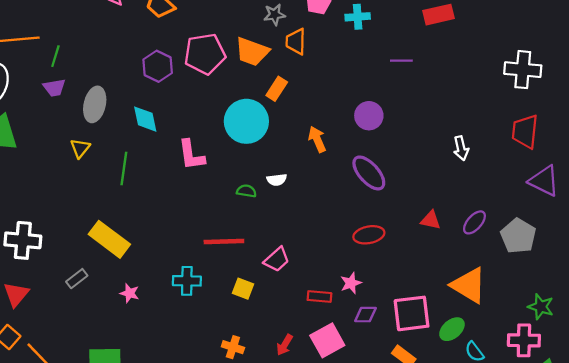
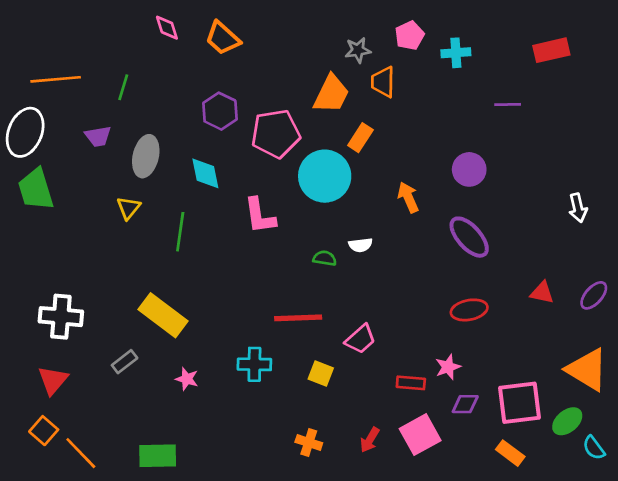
orange trapezoid: (252, 52) -> (331, 94), turned -84
pink pentagon: (205, 54) -> (276, 134), moved
green line: (55, 56) -> (123, 87), moved

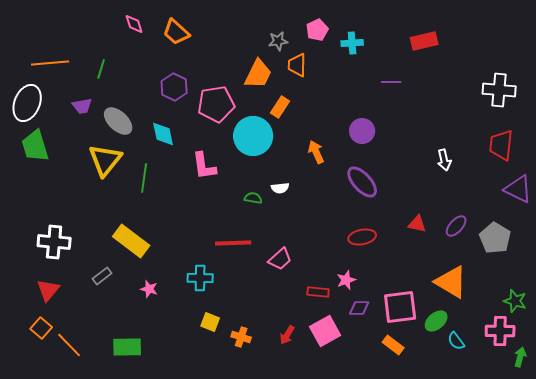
gray ellipse: (146, 156) -> (118, 121), turned -60
yellow triangle: (129, 208) -> (105, 160), size x1.8
yellow square: (321, 374) -> (210, 322), moved

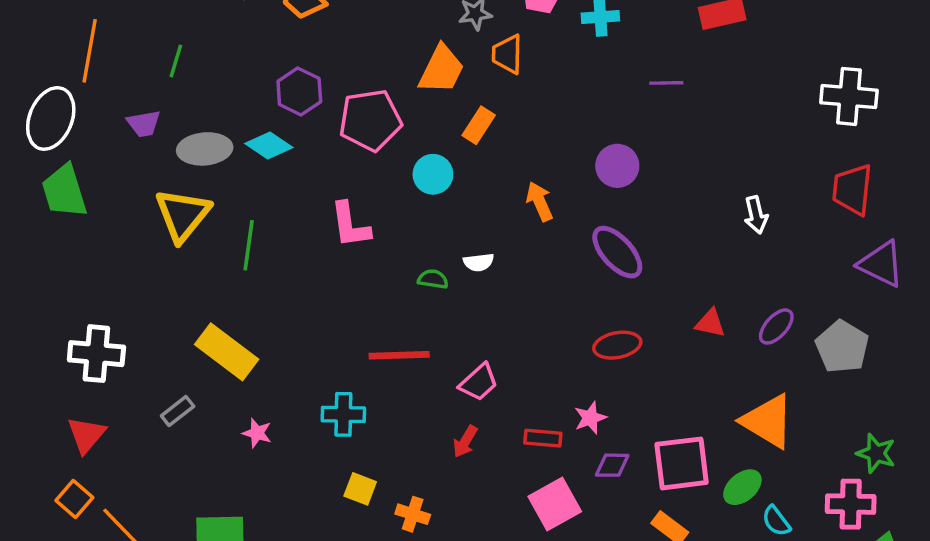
orange line: (50, 63) -> (90, 51), turned -75
gray ellipse: (118, 121) -> (205, 149), turned -48
cyan diamond: (163, 134) -> (269, 146), moved, turned -44
cyan circle: (253, 136) -> (433, 174), size x0.6
red arrow: (287, 335) -> (465, 441), moved

